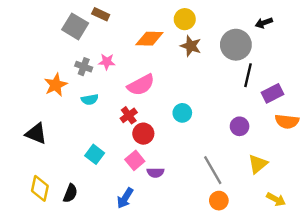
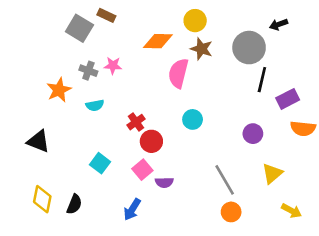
pink semicircle: (141, 85) -> (178, 73), moved, turned 132

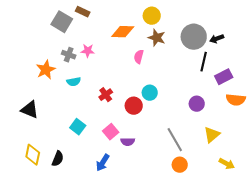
black arrow: (279, 24) -> (217, 39), moved
pink semicircle: (178, 73) -> (139, 57), size x0.6
red circle: (151, 141) -> (134, 106), moved

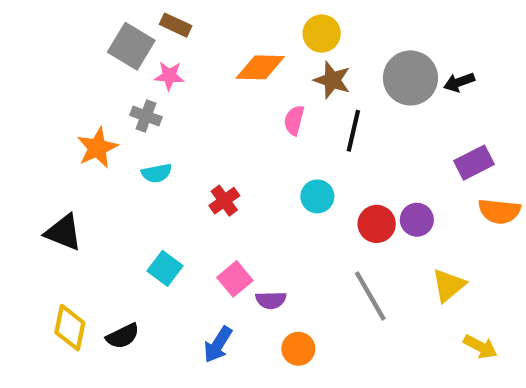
pink star: (88, 51) -> (169, 76), moved
black line: (204, 62) -> (353, 131), moved
red circle: (134, 106) -> (377, 224), moved
black semicircle: (58, 159) -> (123, 336), turned 42
orange circle: (180, 165) -> (298, 349), moved

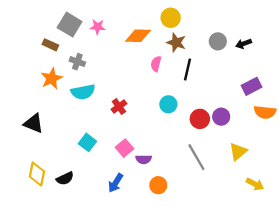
brown rectangle: (176, 25) -> (50, 45), moved
pink star: (169, 76) -> (98, 27), moved
gray circle: (410, 78) -> (218, 41), size x0.6
cyan semicircle: (157, 173) -> (83, 92), size x1.5

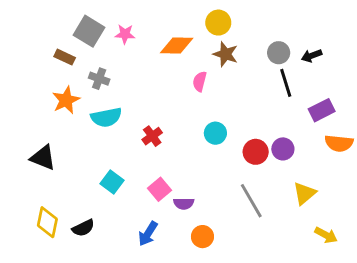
black line: (187, 69) -> (286, 83), moved, turned -30

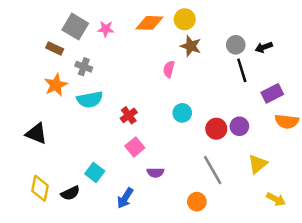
orange diamond: (177, 46) -> (149, 23), moved
cyan square: (112, 182) -> (95, 172), moved
pink square: (159, 189) -> (135, 147), moved
orange circle: (202, 237) -> (197, 202), moved

